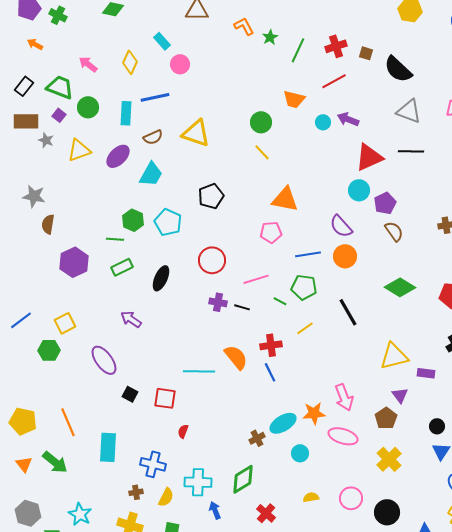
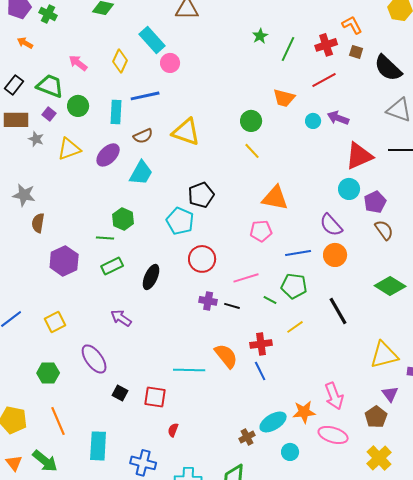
orange L-shape: (244, 26) -> (352, 25), moved
cyan rectangle: (162, 41) -> (152, 40), size x1.5
cyan pentagon: (168, 222) -> (180, 221), moved
green hexagon: (49, 350) -> (48, 373), moved

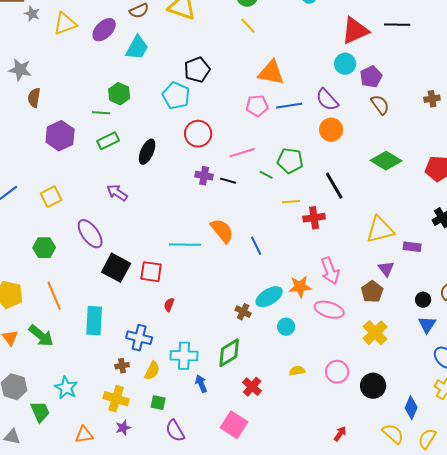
blue line: (298, 253) -> (289, 106), moved
yellow line: (295, 327) -> (291, 202), turned 30
red cross: (261, 344) -> (314, 218), moved
black square: (120, 393) -> (116, 268), size x1.8
brown cross: (247, 437) -> (243, 312), turned -35

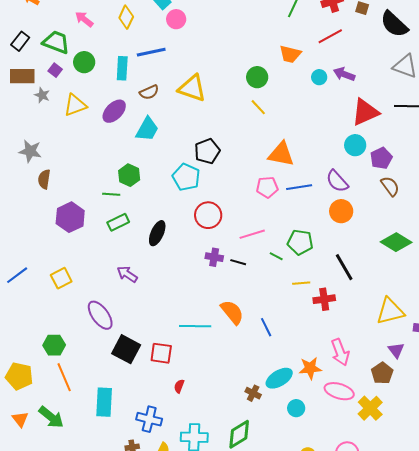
green hexagon: (44, 248) -> (54, 345), moved
yellow cross: (375, 333) -> (370, 408), moved

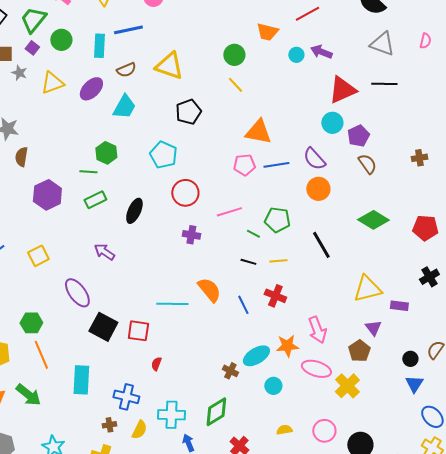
green trapezoid: (56, 42) -> (33, 20), turned -72
black pentagon: (207, 151) -> (188, 112), moved
black line: (238, 262) -> (248, 262), moved
red cross: (324, 299) -> (275, 296), moved, turned 30

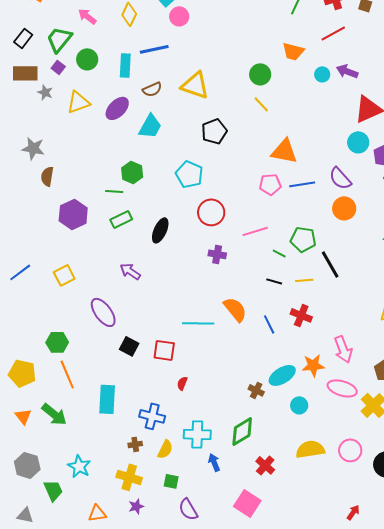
black line: (321, 245) -> (330, 264), moved
black square: (103, 327) -> (129, 346), size x0.7
yellow semicircle: (284, 430) -> (310, 449), size x1.8

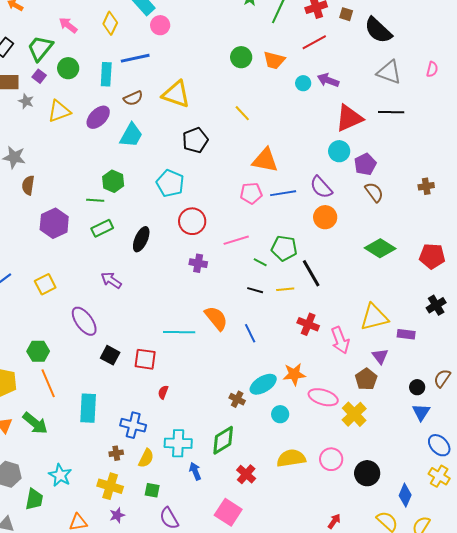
green circle: (260, 74) -> (241, 57), moved
red cross: (301, 315) -> (308, 324), moved
pink arrow: (343, 349) -> (340, 340), moved
green trapezoid: (53, 490) -> (34, 499), turned 35

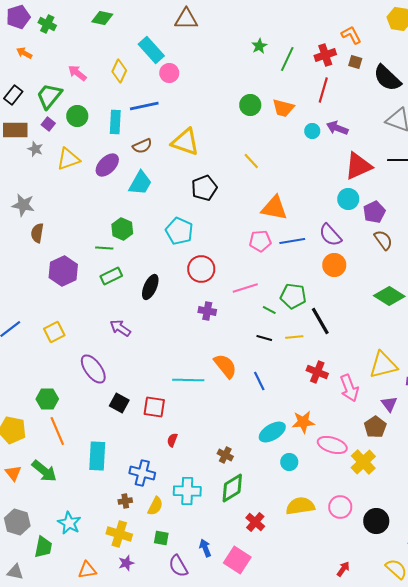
red line: (314, 42) -> (323, 90), turned -45
brown cross: (237, 399) -> (225, 455), moved
blue arrow: (195, 471) -> (205, 548), moved

